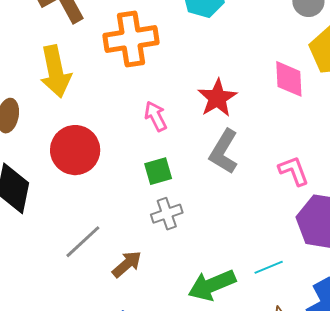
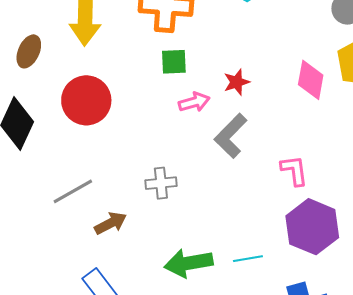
red star: (217, 98) -> (237, 82), size x0.7
pink arrow: (156, 116) -> (194, 102), moved, turned 88
green square: (158, 171) -> (174, 62), moved

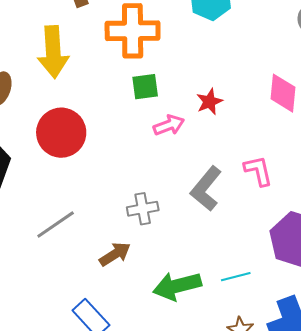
gray L-shape: (231, 136) -> (206, 189), moved
pink L-shape: (294, 170) -> (258, 171), moved
brown arrow: (111, 223) -> (115, 254), moved

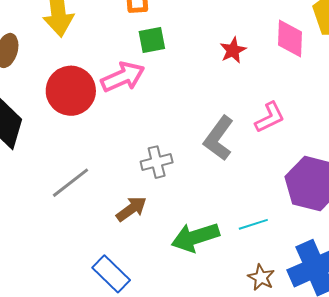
red star: (209, 102) -> (233, 50), moved
pink arrow: (169, 125) -> (123, 77), moved, size x1.4
pink L-shape: (258, 171) -> (270, 117), turned 80

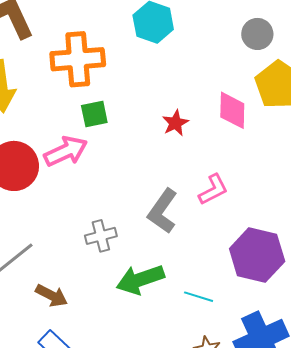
brown arrow: (131, 209) -> (52, 296), moved, turned 64
cyan line: (253, 224) -> (199, 297), turned 36
green arrow: (195, 237) -> (140, 279), moved

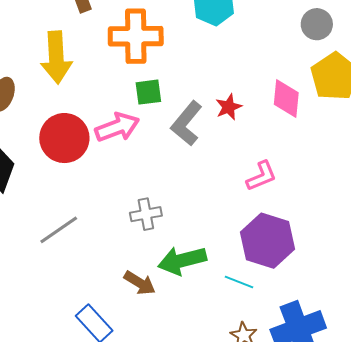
gray L-shape: (162, 211) -> (187, 123), moved
purple hexagon: (257, 255) -> (268, 241), moved
brown arrow: (52, 296) -> (140, 283), moved

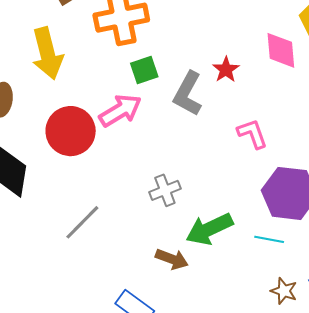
pink L-shape: (261, 176) -> (252, 134), moved, turned -76

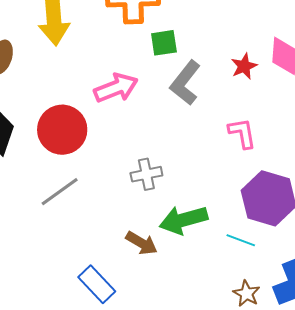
green square: (144, 70) -> (164, 43), moved
red star: (226, 70) -> (244, 66), moved
red circle: (71, 131) -> (62, 130), moved

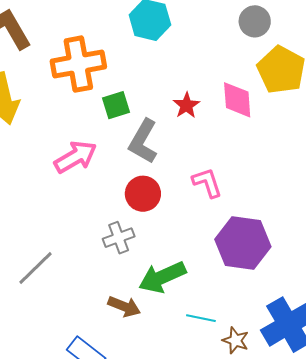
red star: (244, 66) -> (187, 105), moved
red circle: (62, 130) -> (143, 194), moved, size x0.7
cyan line: (241, 240) -> (201, 318), moved

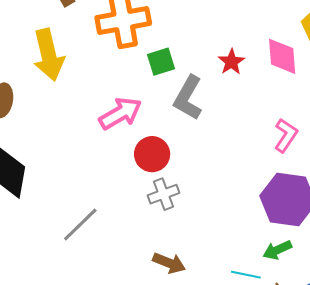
pink L-shape: (207, 183) -> (286, 135), moved, turned 52
red circle: (143, 194) -> (152, 154), moved
green arrow: (162, 277) -> (277, 250), moved, size x0.6

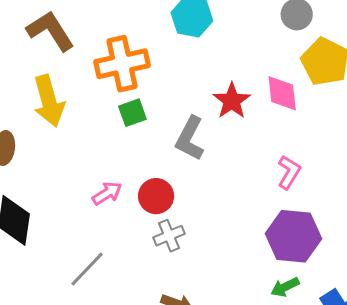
green square: (161, 62) -> (132, 113), moved
red star: (231, 62) -> (232, 101), size x1.4
pink arrow: (120, 113) -> (107, 193), moved, size x0.7

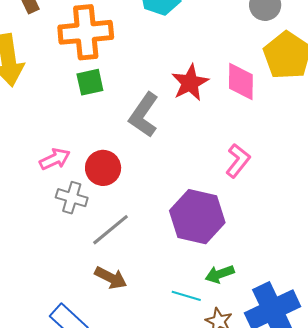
gray cross: (169, 236) -> (72, 198), moved, turned 32
purple hexagon: (293, 236) -> (197, 217), moved
gray line: (87, 269) -> (111, 230), moved

